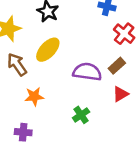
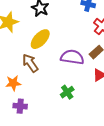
brown arrow: (17, 64) -> (30, 63), moved
orange star: (34, 96) -> (13, 83), moved

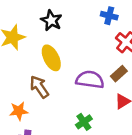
yellow ellipse: (40, 39) -> (51, 58), turned -70

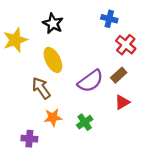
purple semicircle: (90, 80) -> (90, 81), turned 136
orange star: (19, 111) -> (53, 117), moved

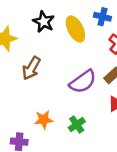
yellow ellipse: (53, 60) -> (75, 29), moved
brown arrow: (41, 88) -> (31, 68), moved, turned -115

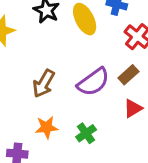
brown arrow: (31, 68) -> (44, 83), moved

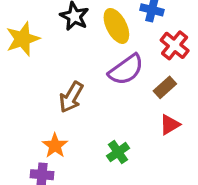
purple semicircle: (93, 82) -> (126, 70), moved
orange star: (47, 127) -> (55, 146), moved, turned -30

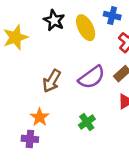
purple semicircle: (126, 70) -> (92, 77), moved

